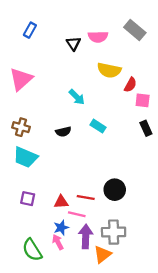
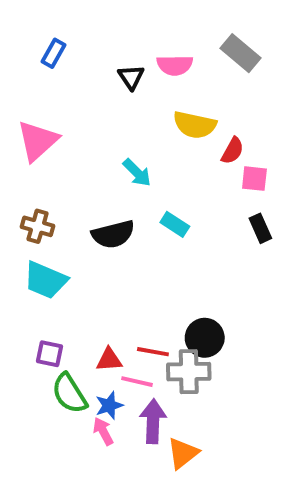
black semicircle: (63, 132) -> (113, 234), size x1.5
gray cross: (114, 232) -> (189, 372), moved
green semicircle: (32, 250) -> (69, 393), moved

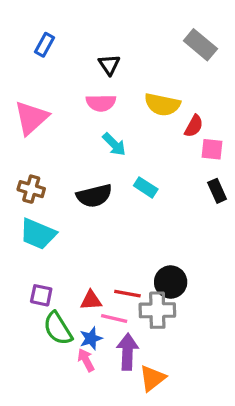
pink semicircle: (175, 65) -> (101, 103), moved

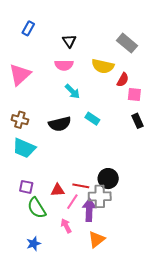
gray rectangle: (200, 45) -> (127, 43), moved
pink line: (114, 319) -> (72, 202), turned -70
blue star: (91, 338) -> (34, 244), moved
purple arrow: (127, 352) -> (89, 210), moved
pink arrow: (86, 360) -> (66, 226), moved

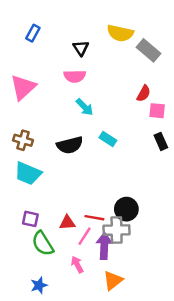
yellow semicircle: (103, 66) -> (120, 33), moved

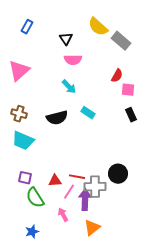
yellow semicircle: (120, 33) -> (98, 27), turned 30
pink semicircle: (75, 76) -> (73, 60), moved
black circle: (126, 209) -> (118, 174), moved

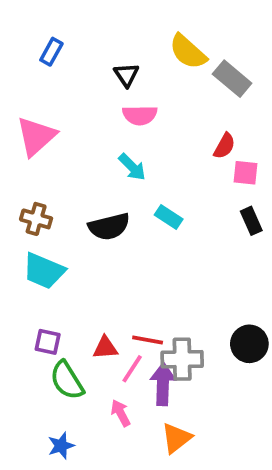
black circle: (118, 174) -> (249, 344), moved

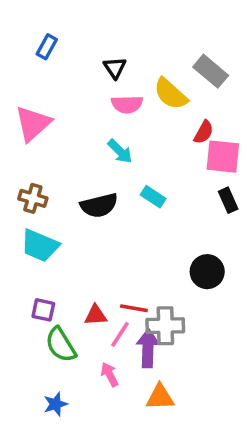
yellow semicircle: (188, 52) -> (171, 94), moved
pink square: (246, 173) -> (223, 157), size x1.5
black circle: (249, 344) -> (207, 272), moved
orange triangle: (176, 438) -> (160, 397), turned 36

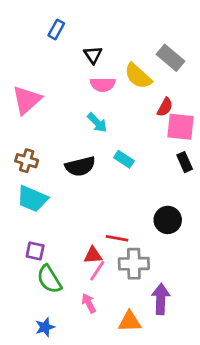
blue rectangle: (47, 47) -> (56, 29), moved
red line: (134, 308) -> (117, 238), moved
red triangle: (96, 315) -> (93, 255), moved
purple arrow: (148, 348) -> (161, 299), moved

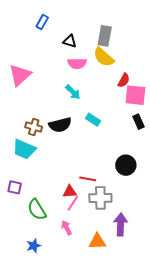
black triangle: (93, 55) -> (70, 41), turned -40
gray rectangle: (171, 58) -> (105, 36), moved, turned 60
brown cross: (27, 161) -> (34, 127), moved
purple square: (35, 251) -> (15, 187), moved

